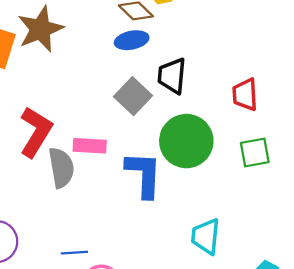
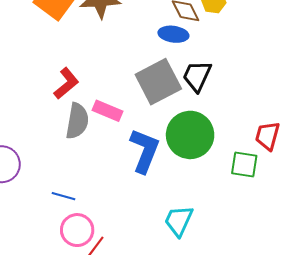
red trapezoid: (245, 95) -> (267, 136), moved
gray square: (133, 96) -> (158, 82), size x1.4
red L-shape: (36, 132) -> (66, 83), size x0.7

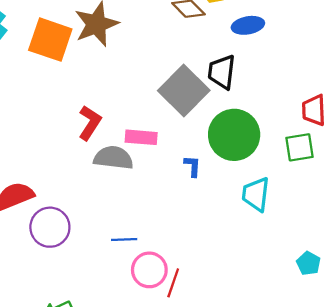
blue ellipse: (173, 34) -> (248, 25), moved
gray semicircle: (77, 121) -> (113, 158), turned -75
blue L-shape: (145, 151) -> (192, 166), size x0.5
cyan trapezoid: (179, 221) -> (256, 194), moved

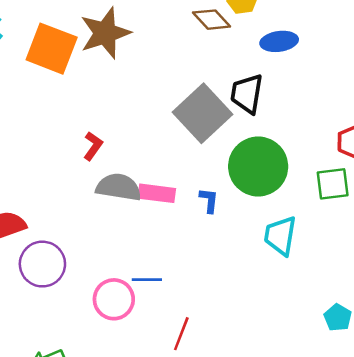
red L-shape: (90, 123) -> (93, 146), size x0.7
pink rectangle: (141, 137) -> (157, 193), moved
blue line: (124, 240) -> (147, 280), moved
pink circle: (149, 270) -> (114, 299), moved

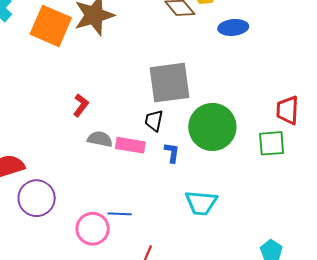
black trapezoid: (247, 94) -> (154, 121), moved, size x0.7
gray square: (202, 113) -> (170, 83), turned 33
gray semicircle: (119, 187) -> (100, 139), size x0.7
cyan trapezoid: (280, 236) -> (201, 203), moved, turned -96

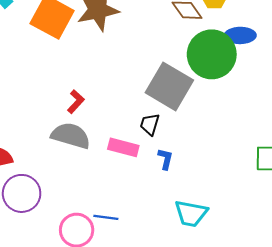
gray square: (170, 83) -> (169, 86), turned 33
green circle: (212, 127) -> (212, 54), moved
gray semicircle: (100, 139) -> (71, 136), moved, size x1.5

